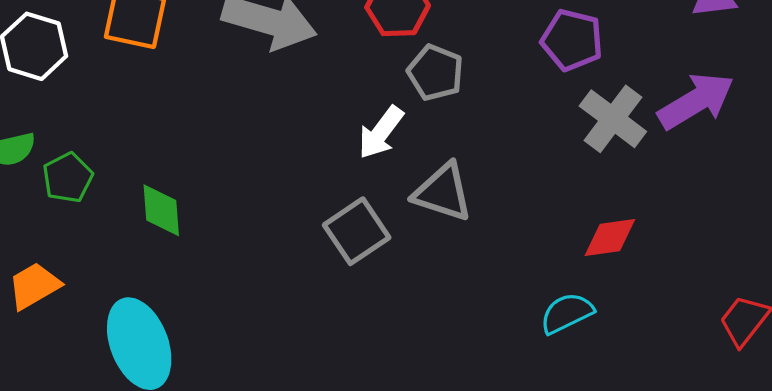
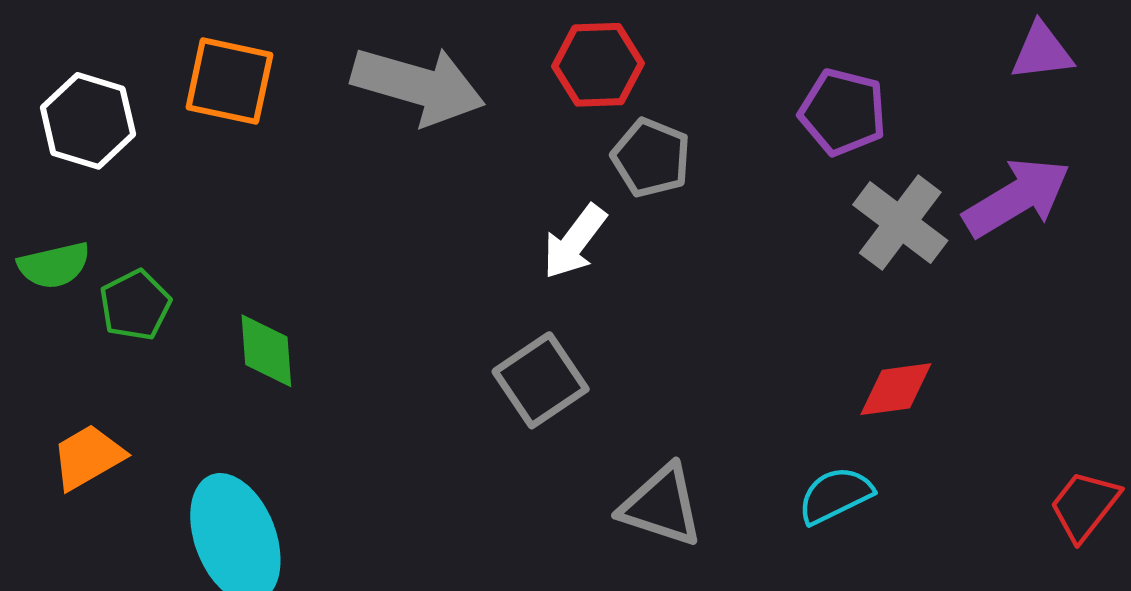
gray triangle: (443, 192) -> (661, 506), moved

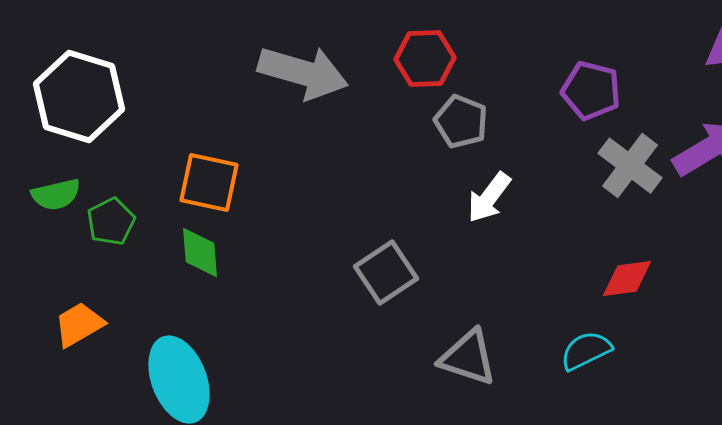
orange square: (229, 81) -> (209, 183), moved
white hexagon: (88, 121) -> (79, 97), size x1.4
white arrow: (574, 242) -> (489, 198), moved

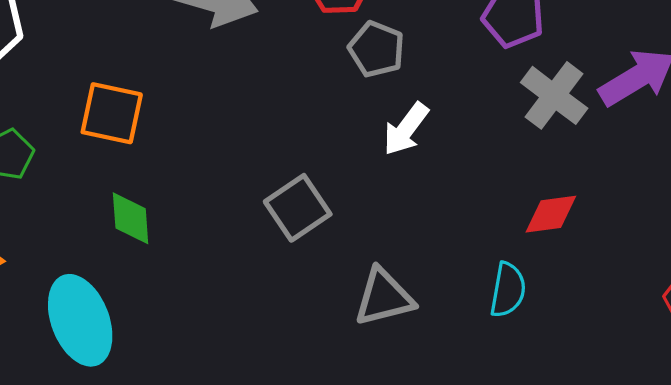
green diamond: (200, 253) -> (131, 218), moved
cyan semicircle: (586, 351) -> (508, 290), turned 126
gray triangle: (468, 358) -> (384, 297), turned -32

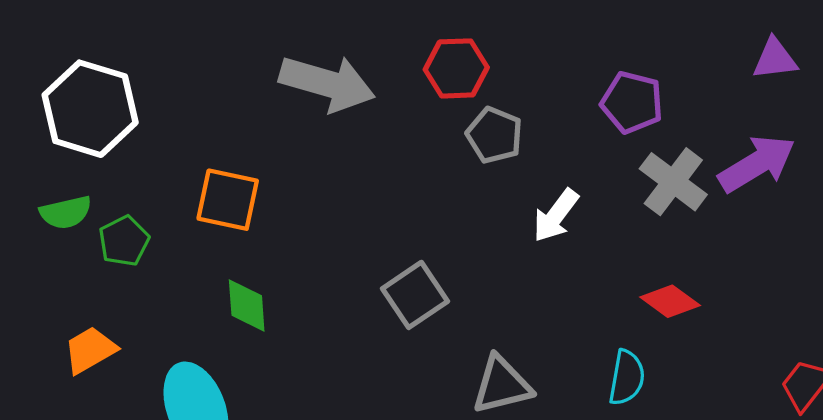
white arrow: (406, 129) -> (556, 216), moved
red diamond: (551, 214) -> (670, 301), turned 44

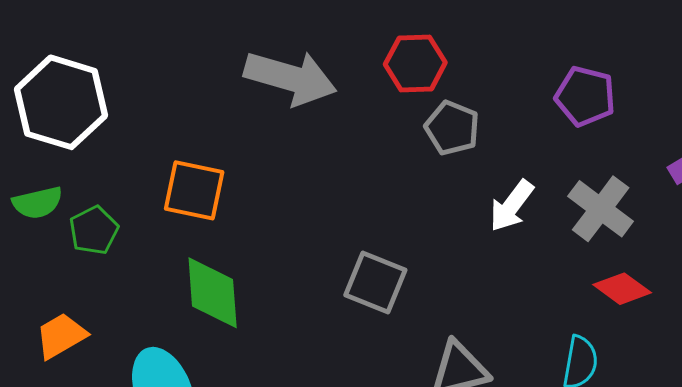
gray cross: (673, 182) -> (601, 209), moved
gray square: (415, 295) -> (375, 283), turned -34
green diamond: (247, 306) -> (213, 293), size x1.4

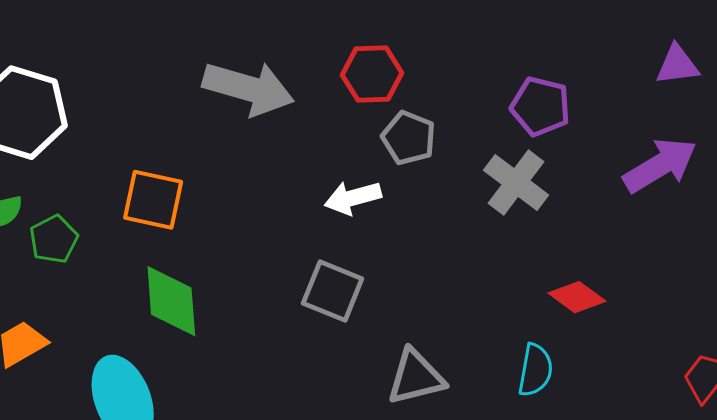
white arrow: (512, 206) -> (353, 198), moved, turned 38
gray cross: (601, 209) -> (516, 183), moved

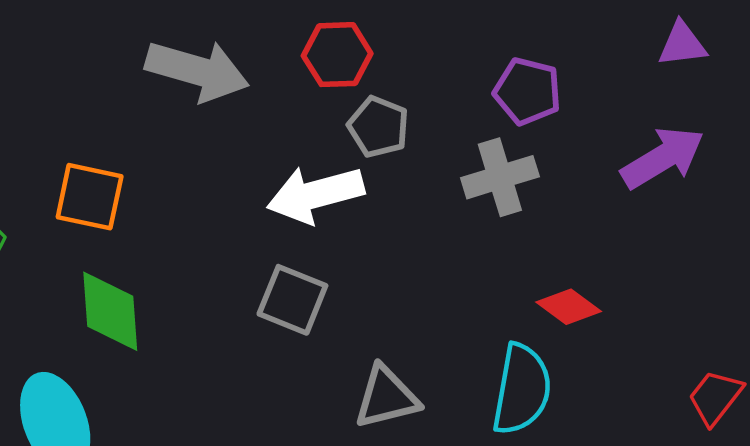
gray cross: (516, 183) -> (500, 177), turned 36
white arrow: (353, 198) -> (315, 194), size x1.5
cyan semicircle: (535, 370) -> (522, 389), size x1.5

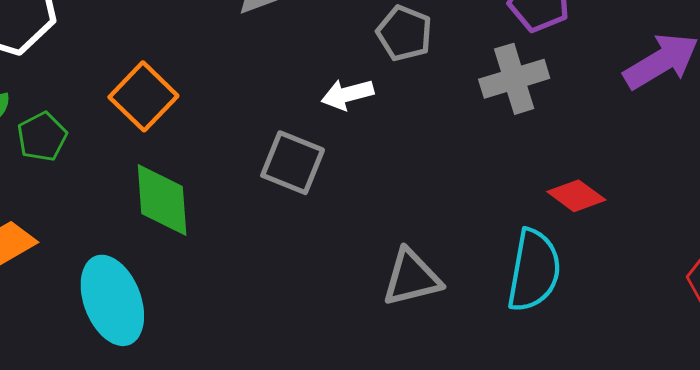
white arrow: (315, 194) -> (347, 94), size x0.6
orange square: (90, 197) -> (143, 96), turned 32
gray square: (292, 300) -> (293, 163), moved

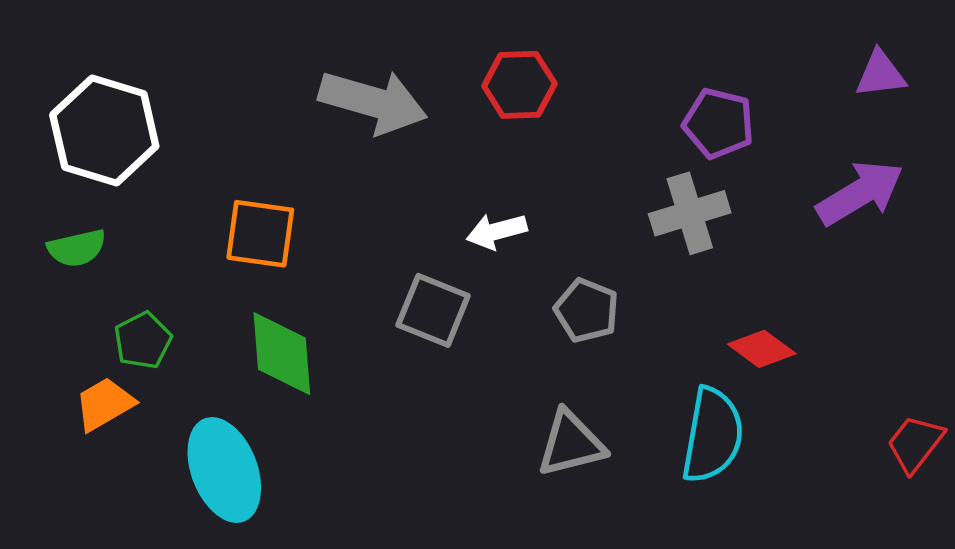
gray pentagon: (404, 33) -> (587, 310), moved
orange square: (143, 96) -> (260, 234), turned -36
green pentagon: (42, 137) -> (143, 340), moved

